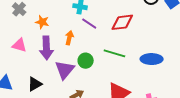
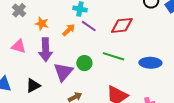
orange arrow: (69, 38) -> (69, 30), moved, turned 32

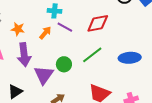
green line: (113, 56) -> (92, 55), turned -50

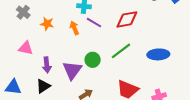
orange arrow: (45, 33) -> (74, 28), turned -64
purple arrow: (24, 55) -> (47, 65), moved, size x0.7

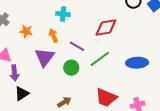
purple line: (94, 23) -> (77, 46), moved
purple arrow: (47, 65) -> (14, 73), moved
purple triangle: (72, 70) -> (45, 57), moved

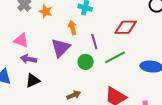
orange star: (26, 31) -> (46, 11), moved
purple line: (77, 46) -> (94, 42), turned 35
purple arrow: (14, 73) -> (29, 59), turned 98

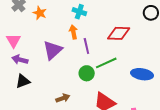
orange arrow: (72, 28) -> (73, 32), moved
pink triangle: (21, 40) -> (14, 41), turned 35
green circle: (86, 62) -> (87, 73), moved

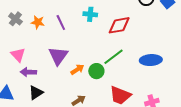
cyan cross: (79, 12) -> (90, 14), moved
orange arrow: (73, 32) -> (77, 69), moved, turned 80
purple line: (86, 46) -> (61, 23), moved

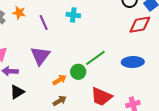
orange star: (38, 22) -> (19, 13), moved
red diamond: (119, 25) -> (140, 25), moved
orange arrow: (77, 69) -> (60, 80), moved

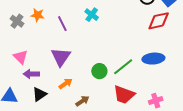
cyan cross: (73, 15) -> (92, 15), turned 32
green line: (95, 58) -> (123, 67), moved
orange arrow: (60, 80) -> (66, 84), moved

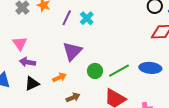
cyan cross: (92, 15) -> (87, 18), moved
purple line: (62, 24) -> (67, 18), turned 42
purple triangle: (61, 57) -> (72, 51), moved

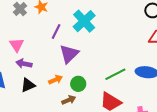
purple line: (67, 18) -> (56, 31), moved
cyan cross: (87, 18) -> (84, 21), size x1.6
green circle: (95, 71) -> (78, 84), moved

